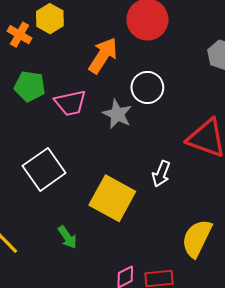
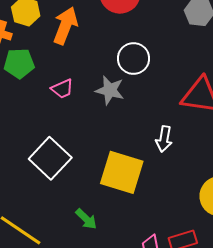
orange arrow: (103, 55) -> (65, 26), moved
green pentagon: (30, 86) -> (19, 63), moved
pink trapezoid: (70, 103) -> (62, 89), size x0.7

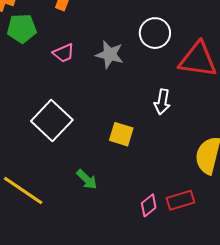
white circle: (134, 59) -> (155, 33), moved
yellow square: (122, 172) -> (121, 134), size x0.6

